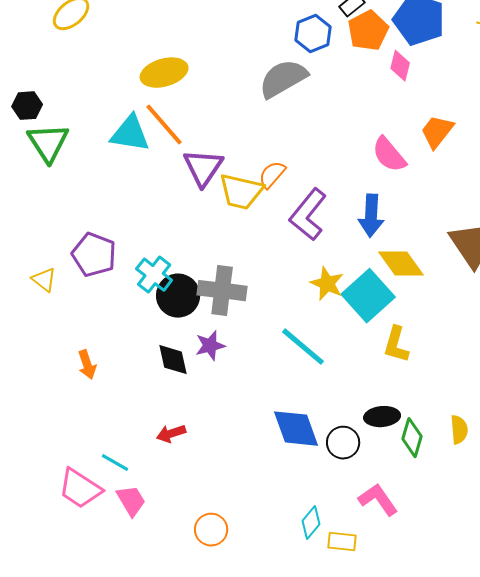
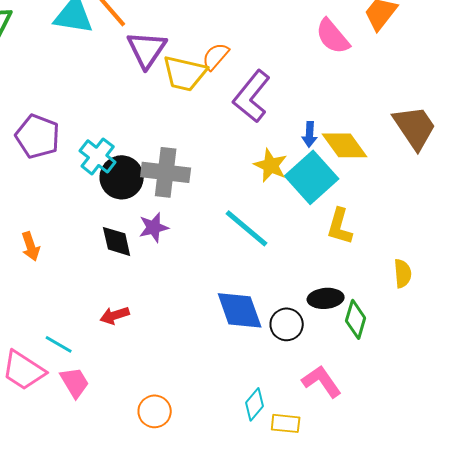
blue arrow: (371, 216) -> (310, 134), moved, size x0.6
yellow semicircle: (459, 430) -> (403, 273), moved

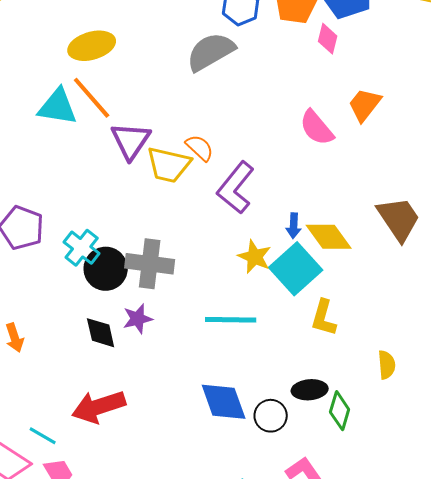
orange semicircle: (216, 56) -> (200, 148), turned 92
cyan line: (247, 228) -> (231, 320), turned -39
red arrow: (115, 315) -> (99, 407), size x1.8

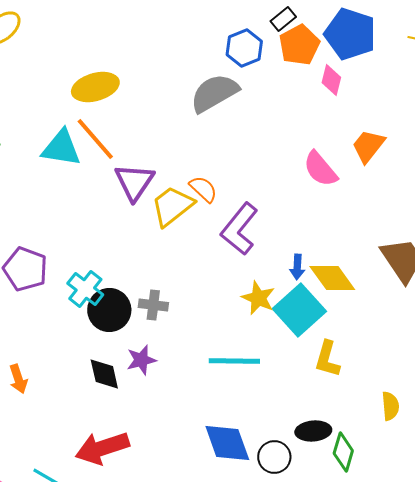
yellow trapezoid: (169, 165) -> (172, 206), turned 129
gray cross: (150, 264) -> (153, 305), size x0.6

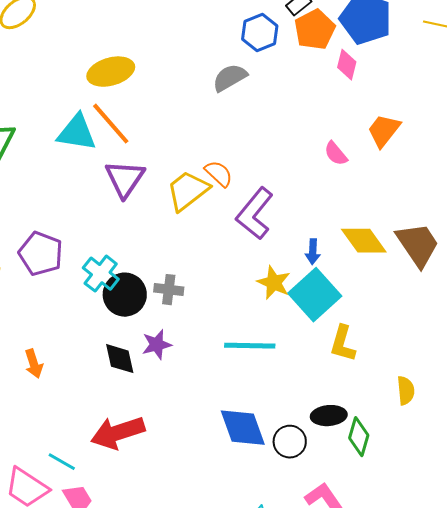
gray semicircle: (214, 93) -> (230, 78), size x0.7
pink semicircle: (320, 169) -> (336, 154), size x0.7
purple triangle: (134, 182) -> (125, 179), moved
yellow diamond: (332, 278) -> (364, 241), moved

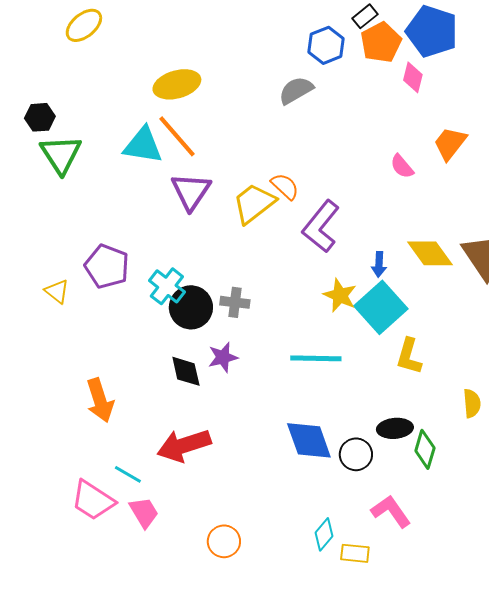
orange arrow: (34, 364) -> (100, 400), moved, size x1.5

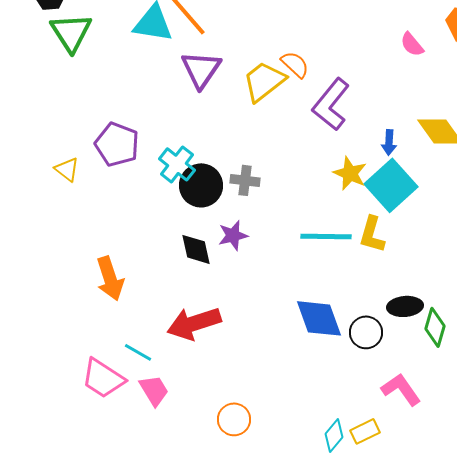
yellow L-shape: (409, 356) -> (372, 234), moved
cyan diamond: (324, 534) -> (334, 435), moved
yellow rectangle: (355, 553) -> (365, 431), turned -32

